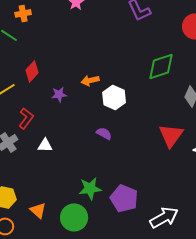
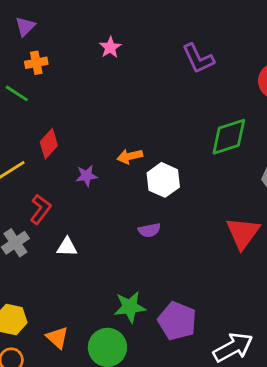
purple semicircle: (104, 133) -> (149, 230), turned 140

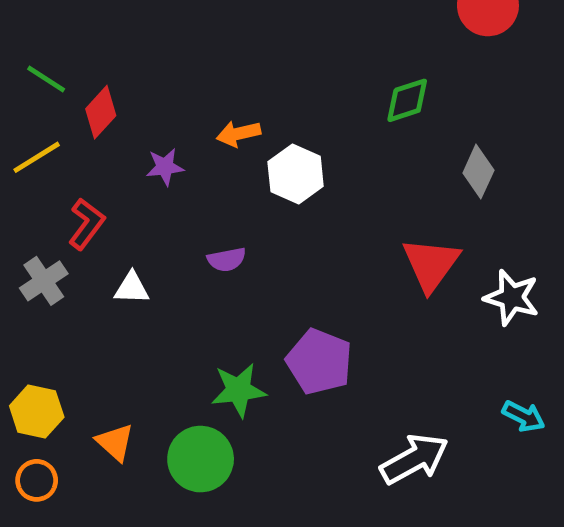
green line: (17, 93) -> (46, 79), moved
green diamond: (229, 137) -> (407, 100), size x0.7
purple semicircle: (149, 230) -> (227, 259), moved
purple pentagon: (177, 321) -> (319, 362), moved

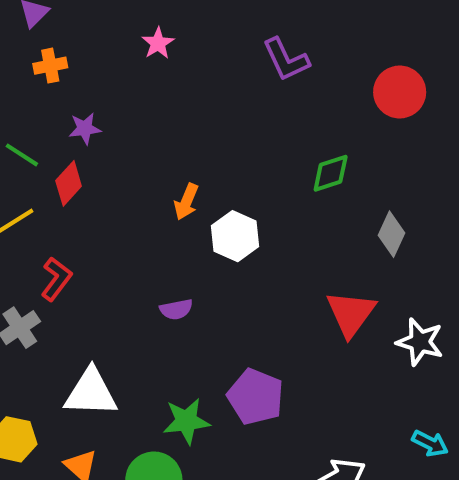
orange arrow: (239, 134) -> (186, 202), turned -54
purple star: (165, 167) -> (85, 129), moved
white triangle: (132, 288) -> (91, 393), moved, size x1.8

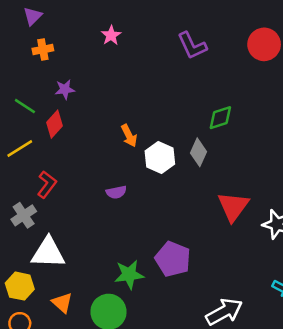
red circle: (400, 92) -> (264, 44), moved
orange arrow: (186, 202) -> (129, 136), turned -50
gray diamond: (392, 234) -> (198, 152), moved
purple semicircle: (176, 309) -> (116, 192), moved
white triangle: (91, 393) -> (48, 253), moved

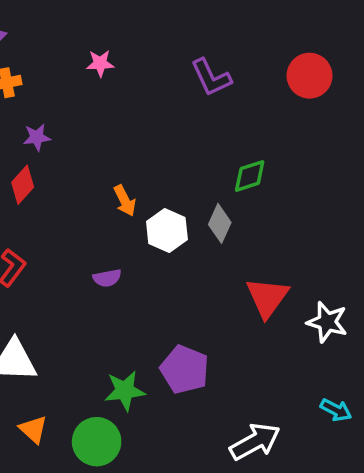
pink star: (111, 35) -> (100, 63), turned 30

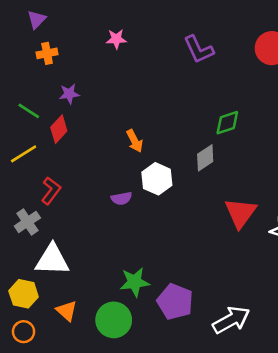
gray diamond: (220, 223) -> (205, 158), turned 32
white hexagon: (167, 230) -> (157, 179), moved
purple pentagon: (185, 370) -> (175, 302), moved

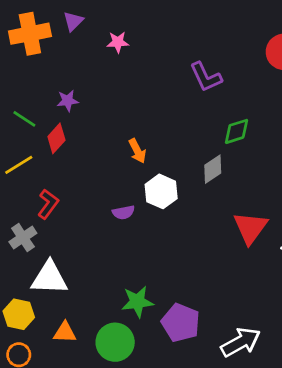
purple triangle: (37, 19) -> (73, 21), moved
purple L-shape: (199, 49) -> (206, 77), moved
orange cross: (47, 53) -> (30, 34), moved, size x1.8
orange triangle: (67, 311) -> (65, 332), turned -40

